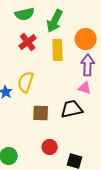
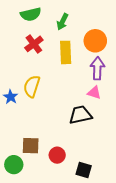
green arrow: (55, 21) -> (62, 22), size x0.7
brown square: (41, 113) -> (31, 146), moved

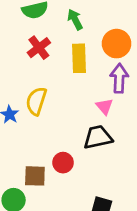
green arrow: (62, 22) -> (75, 19), turned 126
pink triangle: (94, 93) -> (104, 106), moved, turned 32
red circle: (57, 155) -> (63, 163), moved

